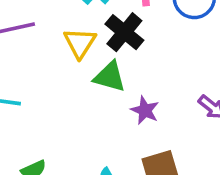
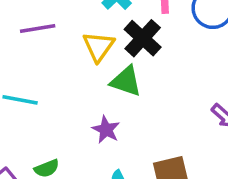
purple star: (145, 110) -> (106, 130), moved

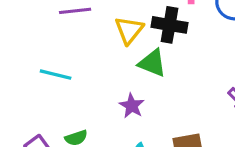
black cross: (143, 38) -> (169, 25), turned -36

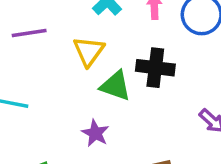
black cross: (169, 25) -> (155, 68), moved

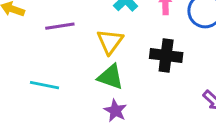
green triangle: (115, 86) -> (111, 77), moved

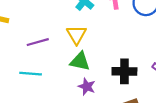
purple line: (60, 26) -> (38, 42), moved
black cross: (166, 55) -> (124, 71), moved

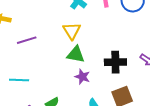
purple line: (38, 42) -> (27, 40), moved
cyan line: (31, 74) -> (19, 80), moved

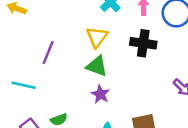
purple line: (27, 40) -> (48, 53), moved, turned -60
black cross: (115, 62) -> (143, 43), moved

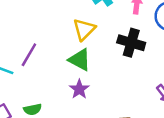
purple line: (48, 53) -> (29, 55), moved

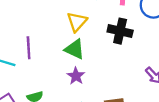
purple line: (29, 55) -> (29, 48), turned -30

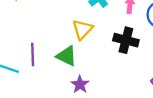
green triangle: (75, 49) -> (67, 56), moved

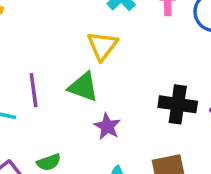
black cross: (126, 40) -> (178, 104), moved

